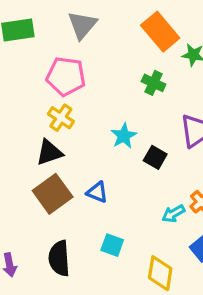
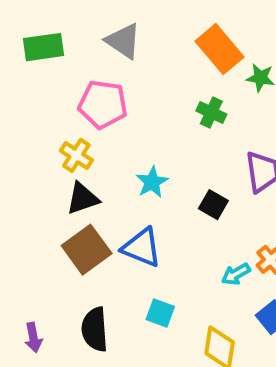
gray triangle: (82, 25) -> (123, 41), turned -36
yellow cross: (61, 118) -> (76, 155), moved
cyan star: (124, 136) -> (152, 182), moved
blue triangle: (97, 192) -> (142, 248), size x1.5

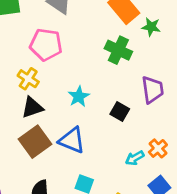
green cross: (211, 113) -> (118, 50), size x1.4

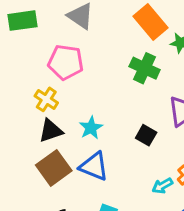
cyan star: (79, 97) -> (91, 128), moved

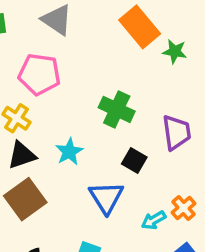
green cross: (145, 68) -> (117, 109), moved
blue triangle: (94, 166) -> (106, 197), moved, turned 36

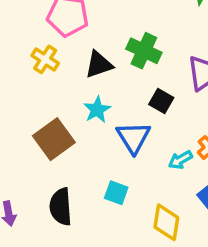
cyan star: (69, 152) -> (97, 110), moved
black triangle: (22, 155) -> (99, 65), moved

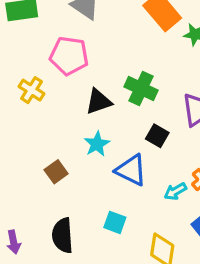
yellow cross: (45, 59) -> (32, 90), moved
blue triangle: (133, 137) -> (131, 170), turned -32
brown square: (54, 139) -> (56, 172), size x0.6

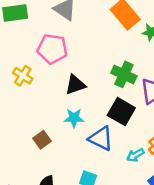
green cross: (141, 88) -> (124, 74), moved
black square: (157, 136) -> (121, 112), size x1.5
cyan star: (97, 144) -> (74, 118), turned 30

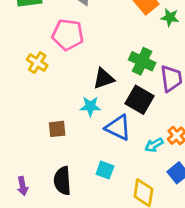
black triangle: (75, 85) -> (104, 78), moved
brown square: (42, 140) -> (57, 129), turned 30

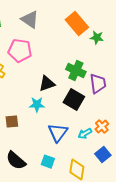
blue triangle: (118, 128) -> (58, 133), moved, turned 40
cyan square: (105, 170) -> (48, 162), moved
black semicircle: (62, 181) -> (16, 161), turned -45

